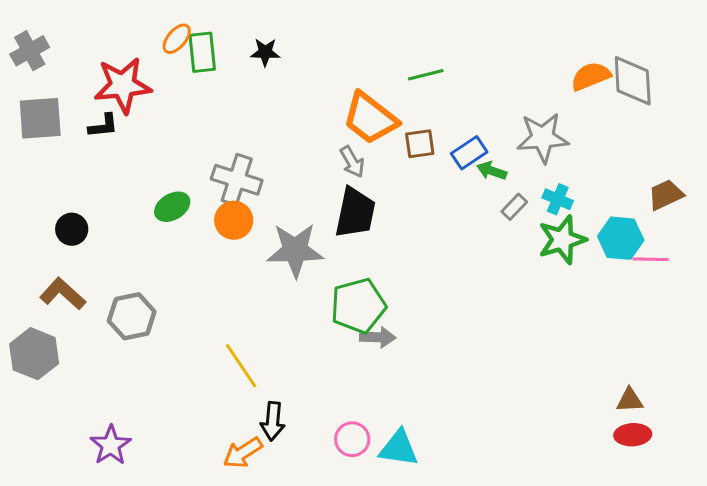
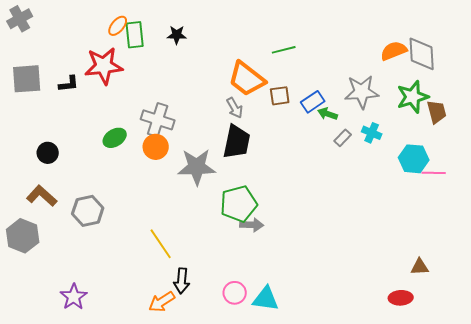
gray cross: (30, 51) -> (20, 19), moved
red star: (123, 85) -> (104, 66), moved
brown trapezoid: (666, 195) -> (437, 112), moved, turned 100
green star: (562, 240) -> (413, 97), moved
red ellipse: (633, 435) -> (401, 298), moved

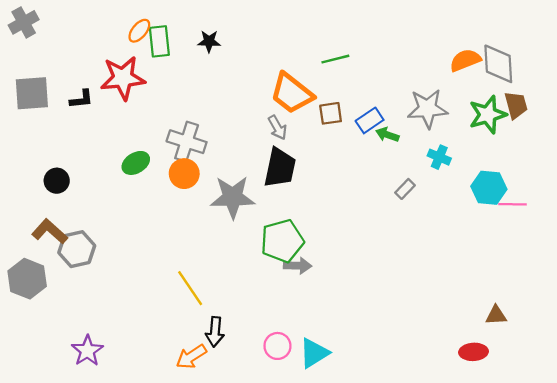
brown trapezoid: (437, 112) -> (516, 105), moved
gray rectangle: (343, 138) -> (405, 189), moved
gray hexagon: (88, 211) -> (77, 249), moved
cyan triangle: (266, 299) -> (314, 353), turned -40

